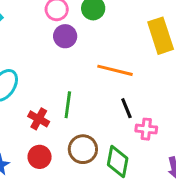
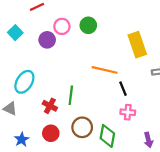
purple circle: (65, 36) -> (47, 40), moved
black line: (126, 108) -> (123, 89), moved

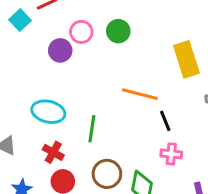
cyan square: (15, 33) -> (20, 20), moved
cyan ellipse: (24, 82) -> (48, 112), moved, turned 70
red cross: (50, 106) -> (53, 152), moved

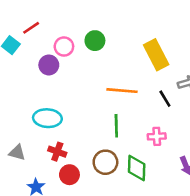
black line: (165, 121) -> (165, 99), moved
green line: (92, 129) -> (116, 126), moved

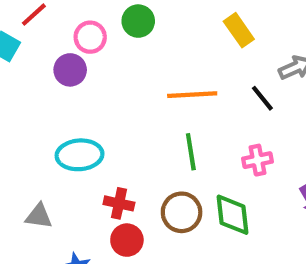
yellow rectangle: (156, 55) -> (239, 30), size x0.7
red cross: (57, 152) -> (119, 203), moved

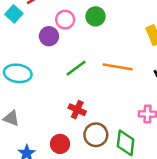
green line: (191, 152) -> (76, 68), moved, turned 50
cyan ellipse: (80, 155) -> (18, 73), moved
red cross: (119, 203) -> (77, 110), moved

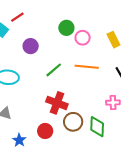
pink circle: (65, 20) -> (83, 38), moved
red cross: (77, 110) -> (57, 103), size x1.5

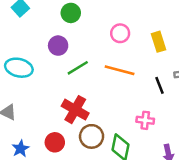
green circle: (66, 28) -> (71, 13), moved
purple circle: (31, 46) -> (58, 46), moved

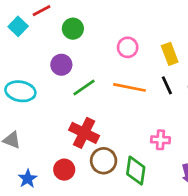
black line: (159, 85) -> (167, 85), moved

